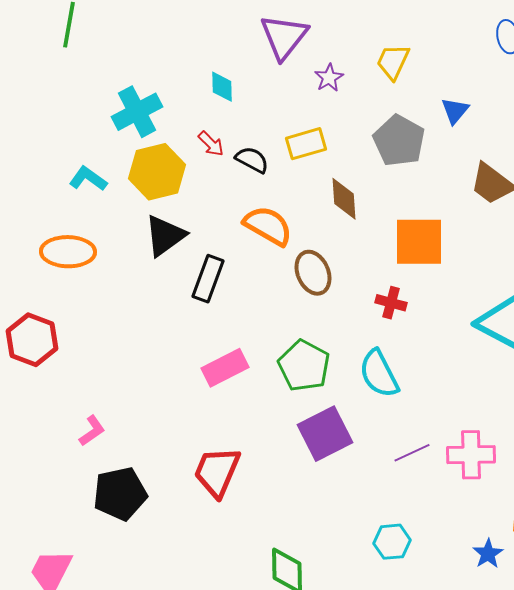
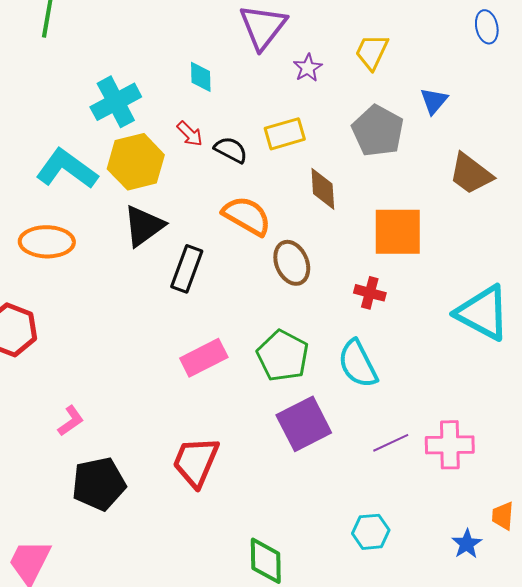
cyan L-shape: (88, 179) -> (67, 169), size x1.6

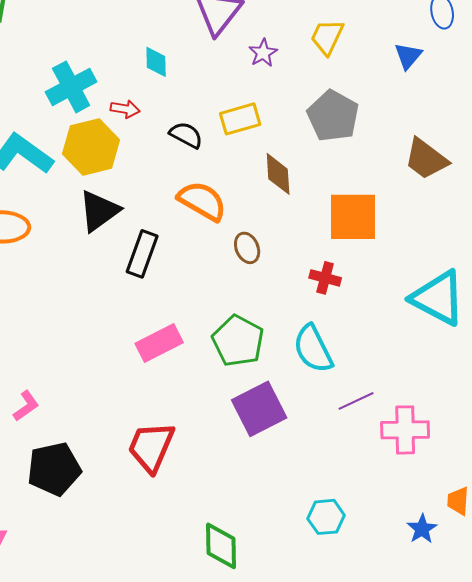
blue triangle: (434, 101) -> (408, 56), moved
red arrow: (190, 134) -> (125, 109), moved, turned -36
brown ellipse: (292, 263) -> (247, 248), size x0.7
purple line: (391, 443) -> (356, 401), moved

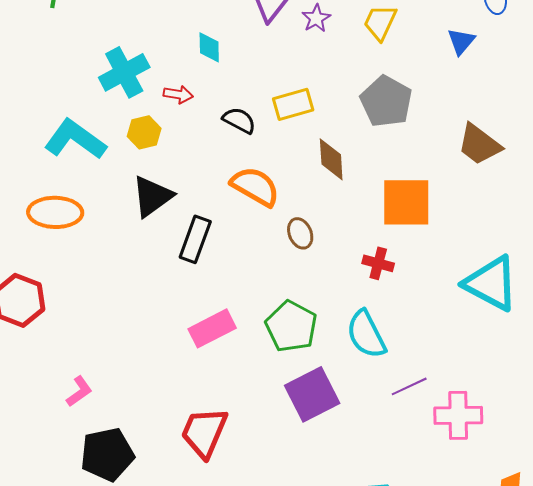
purple star: (263, 53) -> (316, 18), moved
yellow hexagon: (91, 147) -> (144, 132), size x0.6

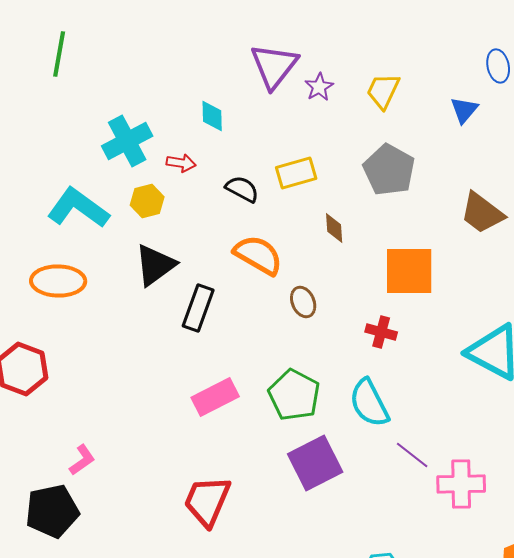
brown diamond: (331, 159) -> (334, 228), size x0.7
purple line: (409, 386) -> (412, 455), turned 63
black pentagon: (107, 454) -> (52, 511), moved

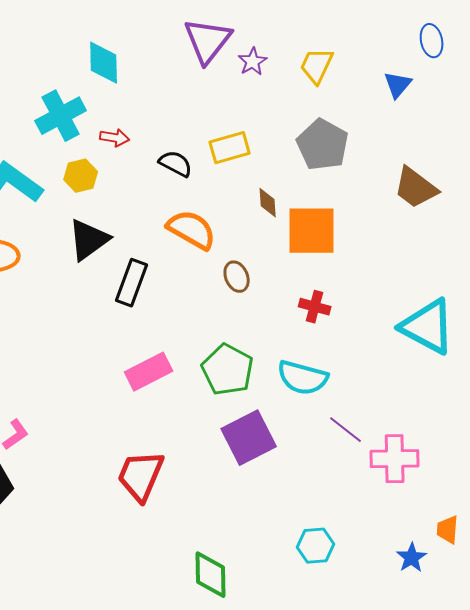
cyan diamond: (212, 116) -> (104, 63), moved, size x1.4
orange square: (409, 271) -> (312, 231), moved
cyan semicircle: (369, 403) -> (303, 378), turned -48

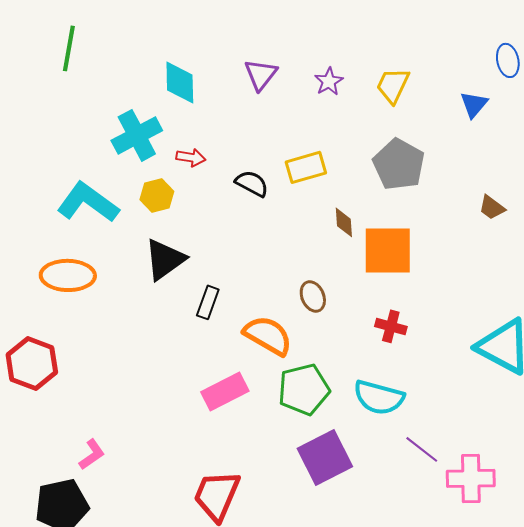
purple triangle: (208, 41) -> (261, 74), moved, size x0.7
brown trapezoid: (416, 188) -> (492, 207), size x0.6
orange semicircle: (192, 230) -> (268, 335), moved
black rectangle: (132, 283) -> (208, 302), size x0.7
green pentagon: (228, 370) -> (304, 389), turned 30

